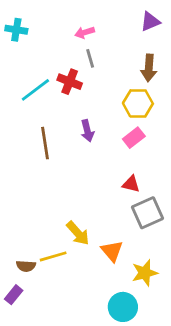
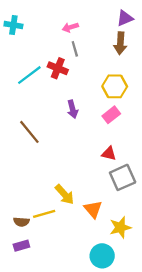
brown arrow: (149, 68) -> (120, 43), moved
brown line: (45, 143) -> (29, 132), moved, turned -30
purple rectangle: (14, 295) -> (21, 246), moved, turned 35

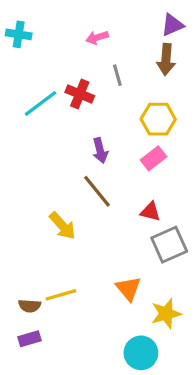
gray line: (75, 49) -> (117, 75), moved
brown line: (29, 132) -> (97, 191), moved
yellow arrow: (65, 194) -> (62, 226), moved

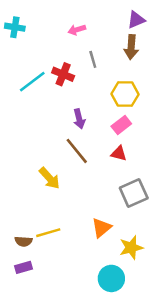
red triangle: (150, 212) -> (119, 153), moved
orange triangle: (128, 289) -> (101, 228), turned 30

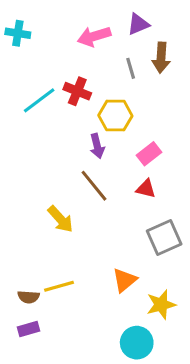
purple triangle: (136, 20) -> (138, 24), moved
pink arrow: (77, 30) -> (94, 36), size x1.5
gray line: (93, 59) -> (131, 68), moved
yellow hexagon: (125, 94) -> (115, 116), moved

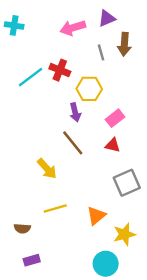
yellow line: (59, 286) -> (55, 209), moved
purple rectangle: (29, 329) -> (32, 260), moved

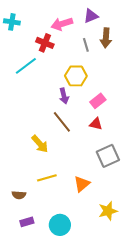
red cross: (60, 70) -> (45, 43), moved
yellow star: (124, 234) -> (108, 211), moved
cyan circle: (106, 264) -> (60, 225), moved

